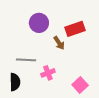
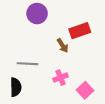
purple circle: (39, 23) -> (37, 14), moved
pink cross: (48, 73) -> (61, 78), moved

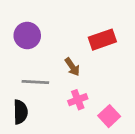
purple circle: (37, 14) -> (27, 36), moved
brown arrow: (63, 46) -> (72, 67), moved

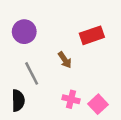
gray line: (35, 82) -> (32, 73), turned 60
pink cross: (78, 100) -> (71, 99), moved, turned 35

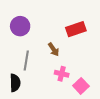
gray line: (32, 73) -> (26, 61), turned 36
pink cross: (71, 99) -> (62, 74), moved

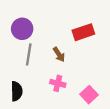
gray line: (26, 61) -> (29, 54), moved
pink cross: (62, 74) -> (58, 83), moved

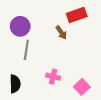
red rectangle: (83, 32) -> (77, 15), moved
brown arrow: (59, 54) -> (61, 32), moved

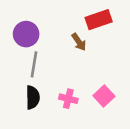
black semicircle: (15, 84) -> (33, 97), moved
pink square: (82, 87) -> (104, 96), moved

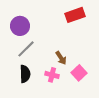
brown arrow: (79, 42) -> (61, 58), moved
gray line: (34, 64) -> (26, 49), turned 36

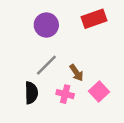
purple circle: (20, 26) -> (46, 25), moved
gray line: (26, 49) -> (46, 65), moved

